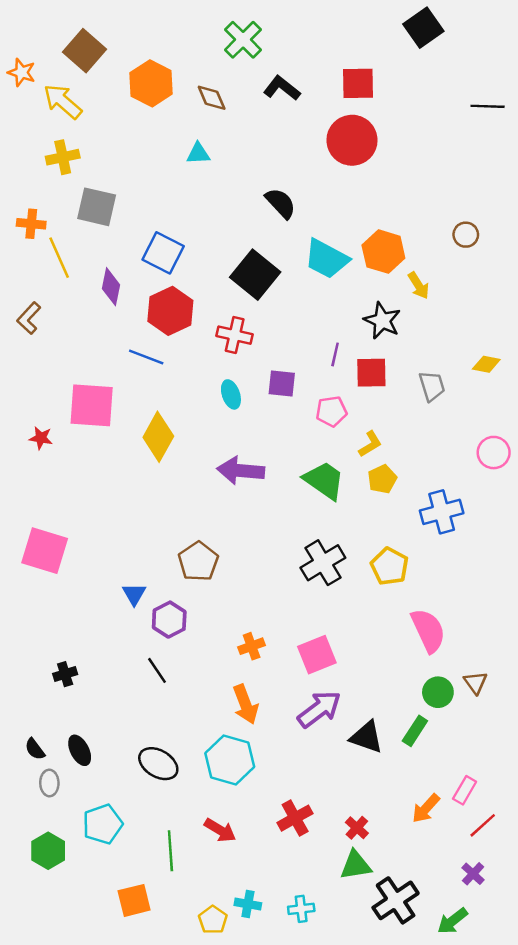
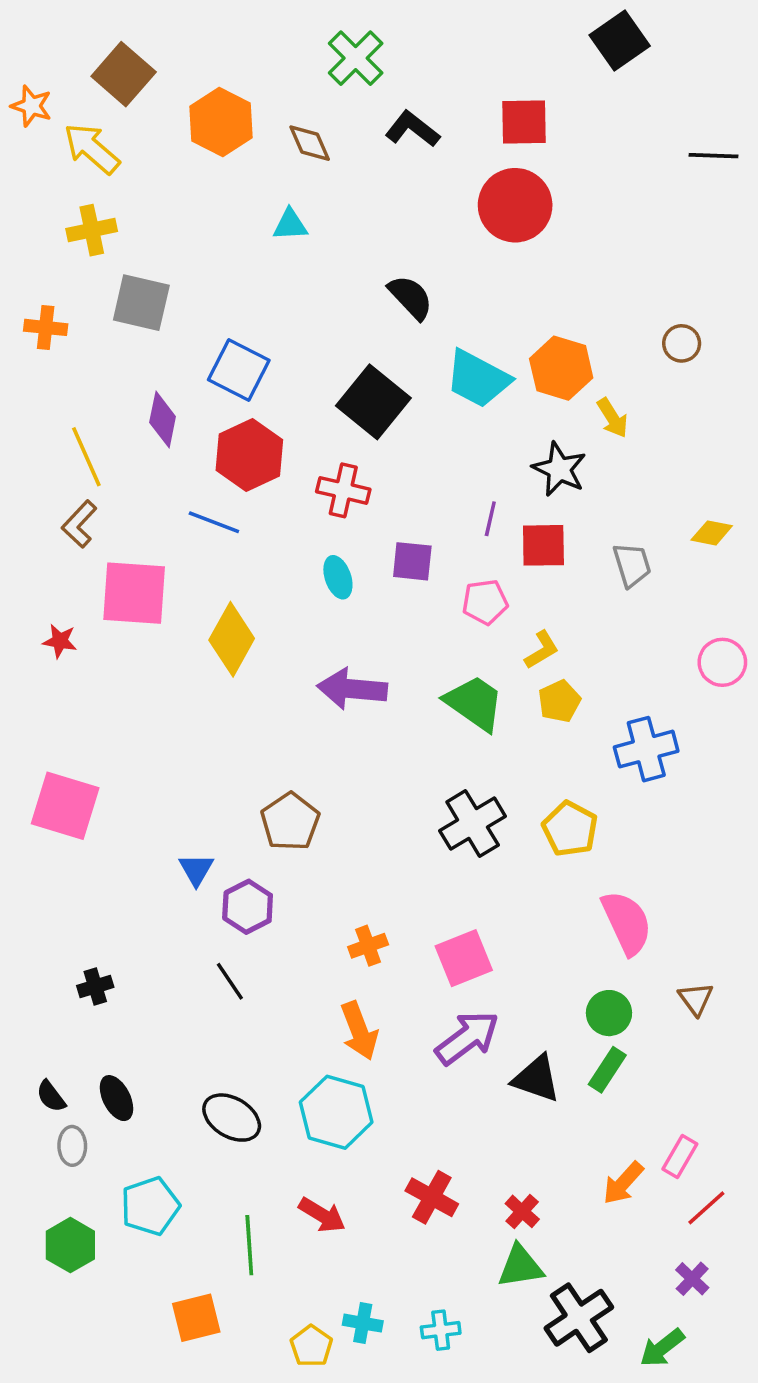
yellow line: (59, 258) -> (86, 457), moved
brown L-shape: (29, 318) -> (79, 524), moved
green circle: (438, 692) -> (609, 1013), moved
red cross: (295, 818) -> (432, 1197), turned -32

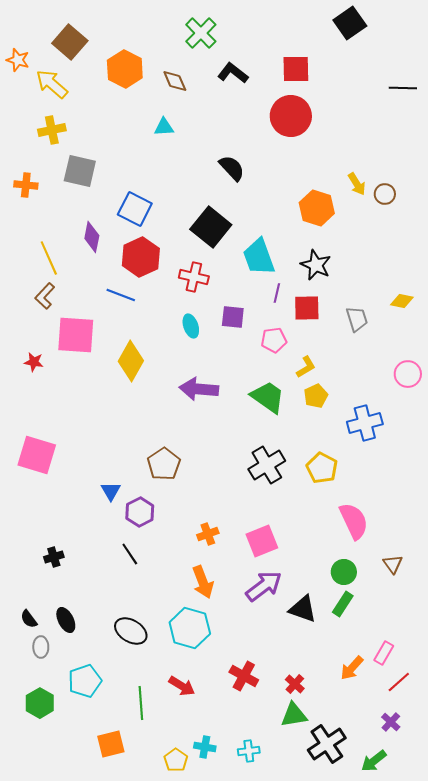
cyan trapezoid: (478, 379) -> (259, 257), moved, turned 42
yellow arrow: (613, 418) -> (357, 184), moved

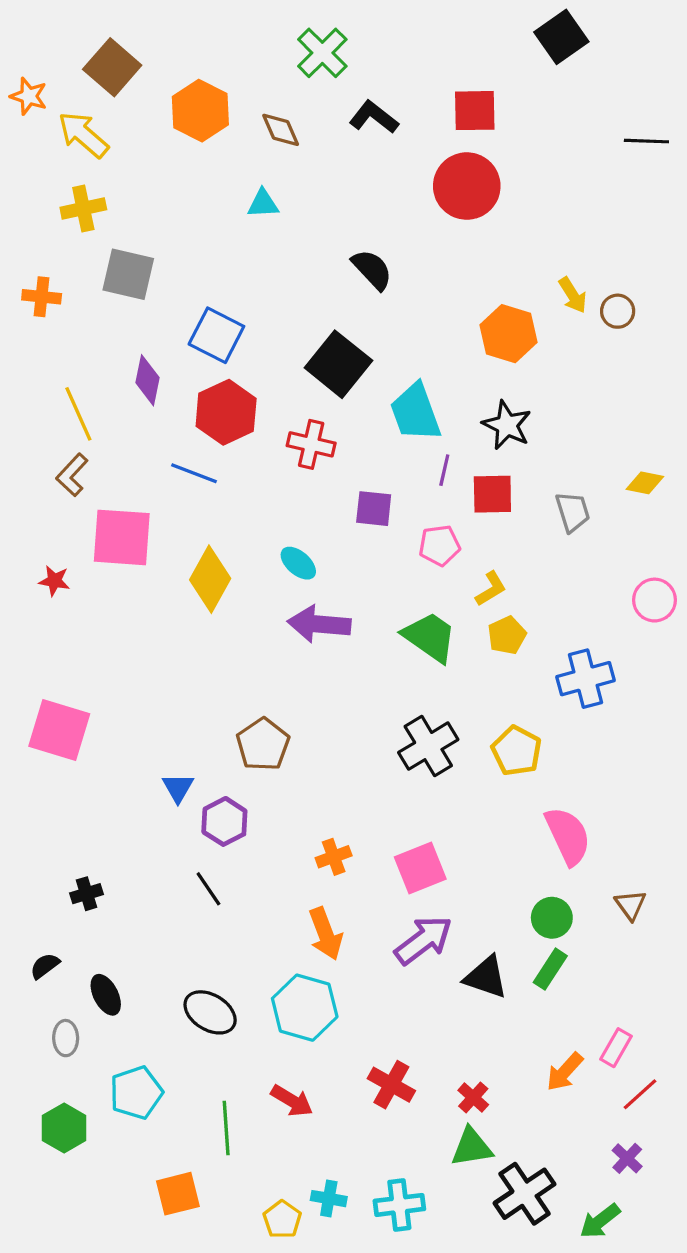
cyan ellipse: (191, 326) -> (298, 563), moved, turned -30
black semicircle: (29, 619) -> (45, 966), moved, turned 90
cyan cross: (249, 751) -> (399, 1205), size x1.4

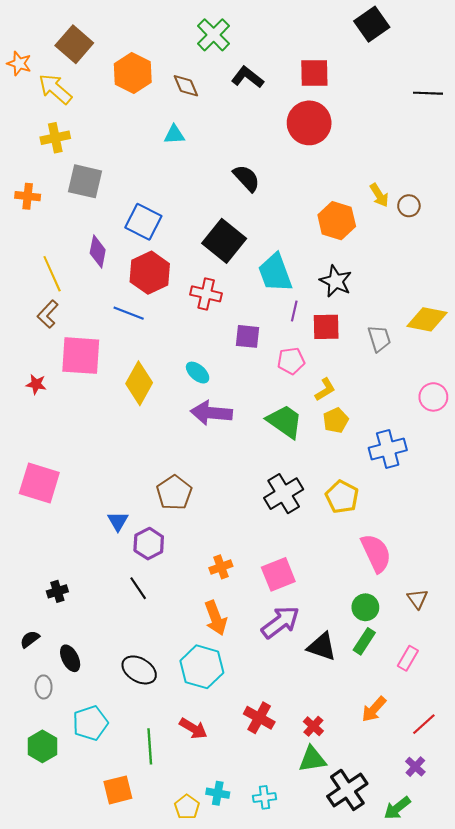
yellow diamond: (645, 483) -> (427, 319), size x1.6
pink rectangle: (616, 1048) -> (408, 658), moved
cyan cross: (399, 1205) -> (264, 797), size x0.7

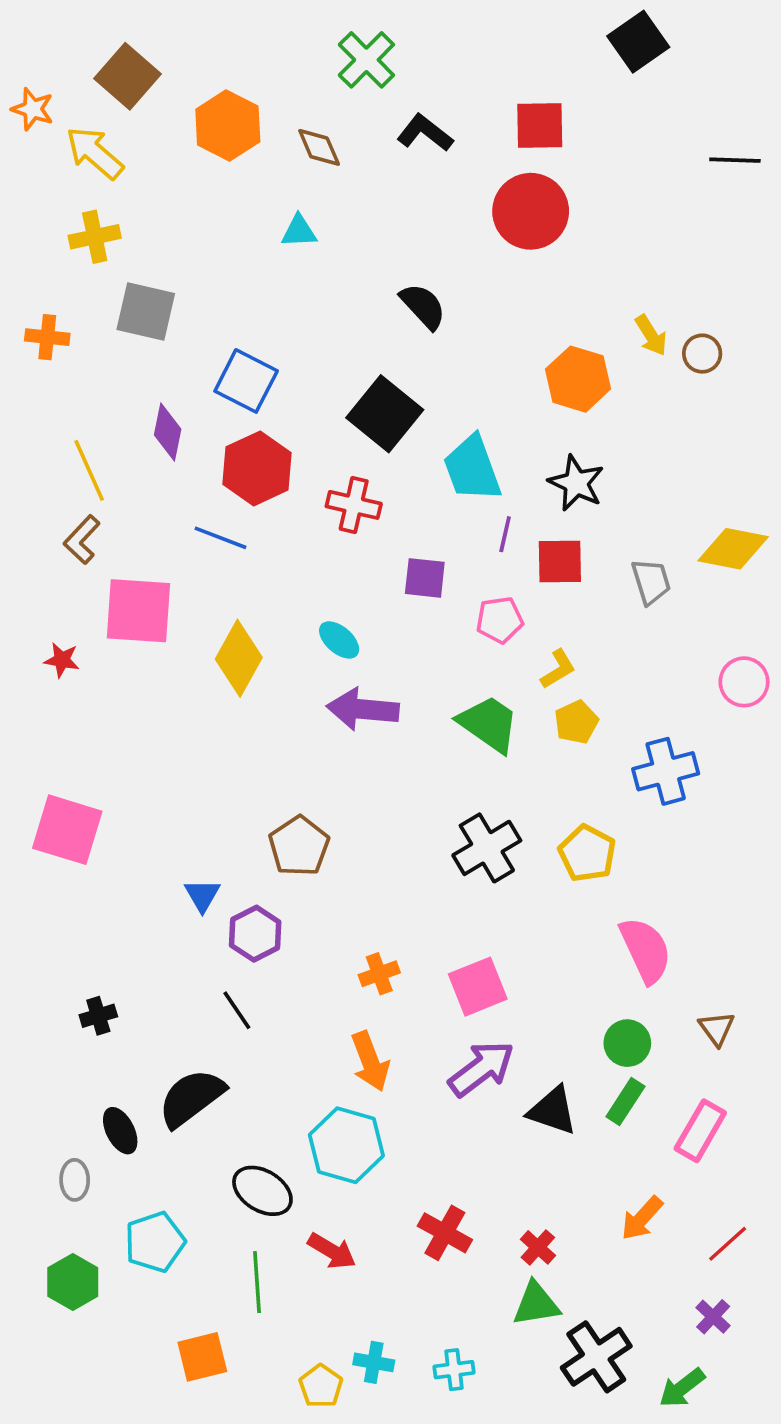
black semicircle: (30, 639) -> (191, 1098), moved, size x2.0
pink rectangle: (408, 658) -> (700, 1131), size x1.4
black ellipse: (139, 670) -> (262, 1191), moved

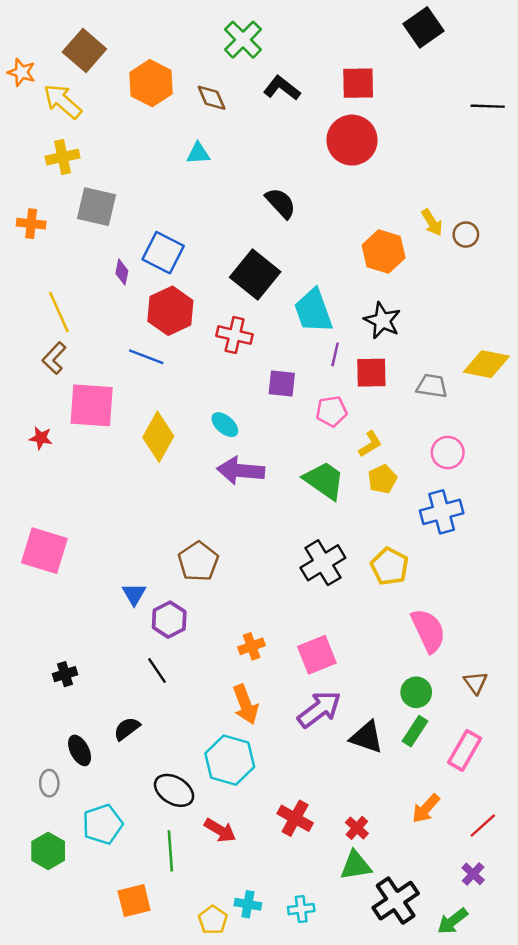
purple diamond: (168, 432) -> (122, 272), moved, size x0.7
gray trapezoid: (651, 582) -> (432, 386), turned -64
pink circle: (744, 682) -> (448, 453), moved
black semicircle: (191, 1098) -> (127, 729), size x0.6

